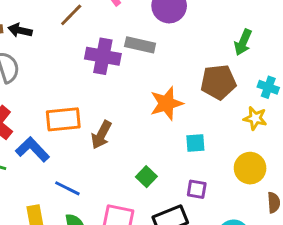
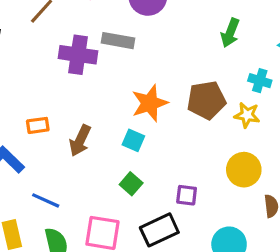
brown pentagon: (218, 82) -> (206, 100), moved
orange rectangle: (63, 119) -> (38, 125), size x0.6
cyan square: (195, 143) -> (133, 140), moved, turned 30

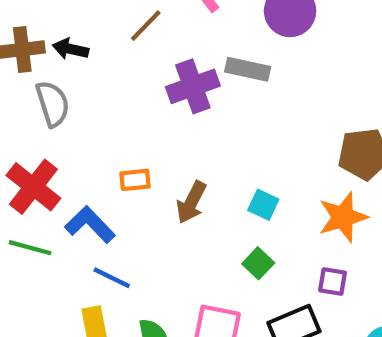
purple cross: (78, 55) -> (193, 86), turned -30
orange star: (150, 103) -> (343, 217), moved
blue line: (46, 200) -> (112, 278), moved

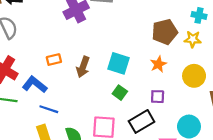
cyan square: (263, 205) -> (119, 63), size x1.5
orange star: (343, 217) -> (158, 64), size x0.7

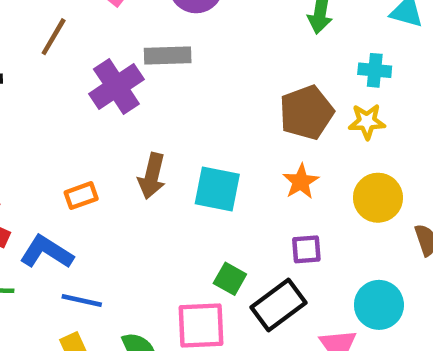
brown arrow: (83, 67) -> (152, 176), moved
green square: (120, 93) -> (230, 279), moved

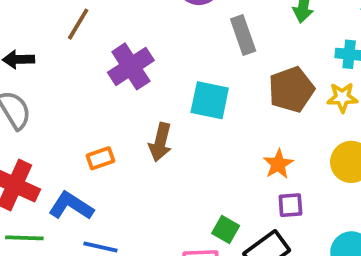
gray rectangle: (168, 55) -> (243, 35), moved, turned 72
orange star: (301, 182) -> (278, 164), moved
cyan square: (217, 189) -> (210, 100), moved

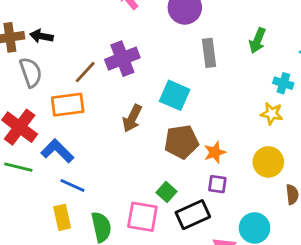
brown line: (78, 24) -> (85, 72), moved
brown pentagon: (291, 89) -> (181, 142), moved
orange rectangle: (100, 158) -> (68, 105), moved, size x1.6

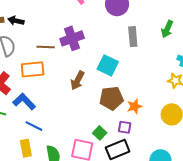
brown line: (85, 72) -> (46, 47), turned 48
purple square: (217, 184) -> (125, 127), moved

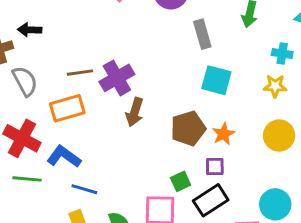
black arrow: (16, 21) -> (30, 30), moved
purple cross: (72, 38) -> (117, 78), moved
cyan square: (108, 65) -> (216, 80), moved
green square: (100, 133) -> (181, 181), turned 32

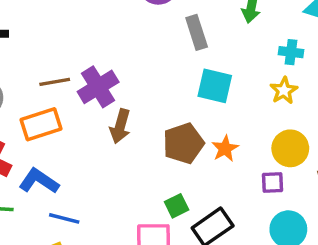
yellow star: (275, 86) -> (284, 90), turned -30
purple square: (215, 167) -> (272, 182), moved

